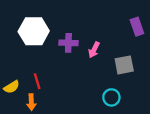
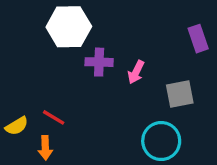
white hexagon: (34, 31) -> (69, 27), moved
red line: (37, 81) -> (54, 117), turned -42
cyan circle: (111, 97) -> (161, 141), size x1.5

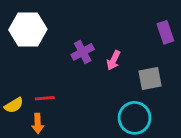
white hexagon: (69, 27) -> (28, 29), moved
purple cross: (99, 62) -> (83, 52), turned -30
red line: (54, 117) -> (45, 98), turned -36

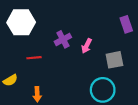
red line: (45, 98) -> (34, 58), moved
orange arrow: (38, 123) -> (37, 94), moved

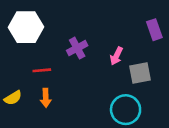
pink arrow: (87, 46) -> (116, 56), moved
orange arrow: (37, 94) -> (46, 98), moved

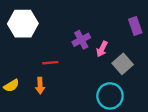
purple cross: (77, 48) -> (81, 40), moved
red line: (42, 70) -> (50, 63), moved
gray square: (140, 73) -> (123, 64), turned -30

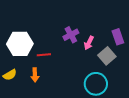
white hexagon: (23, 24) -> (20, 44), moved
purple rectangle: (135, 26) -> (118, 37), moved

